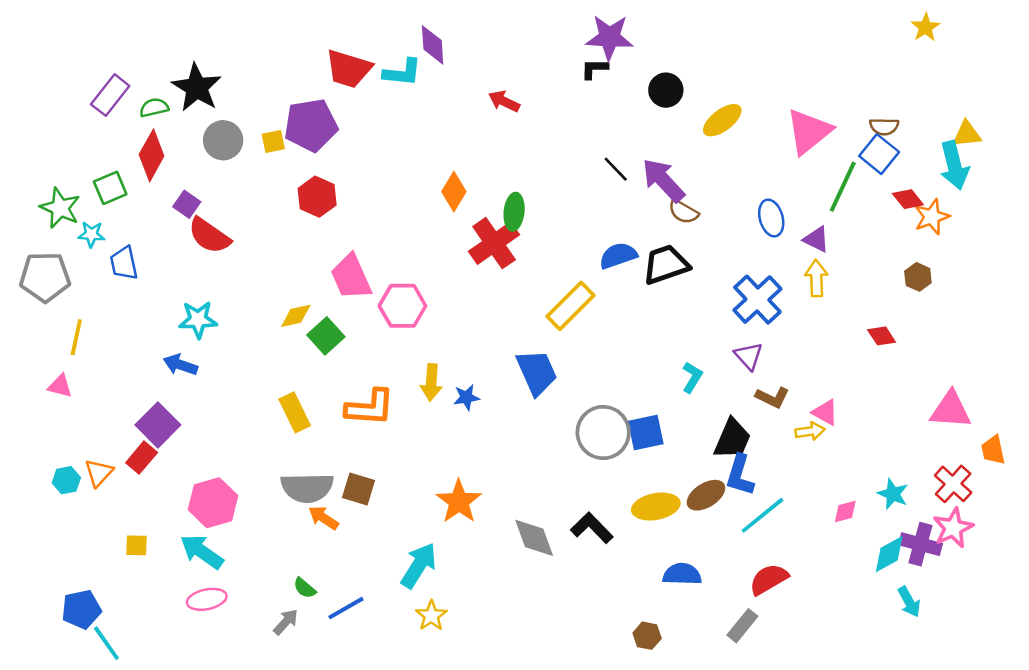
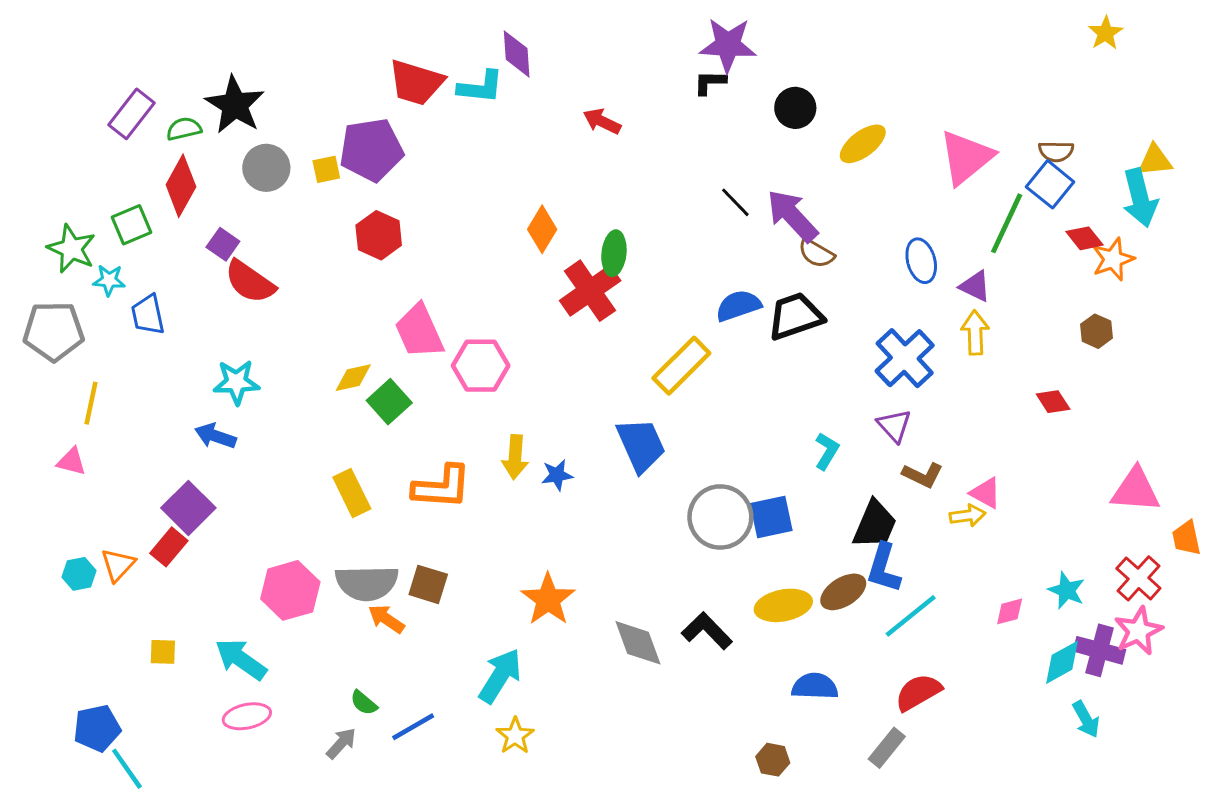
pink hexagon: (213, 503) -> (290, 590), moved

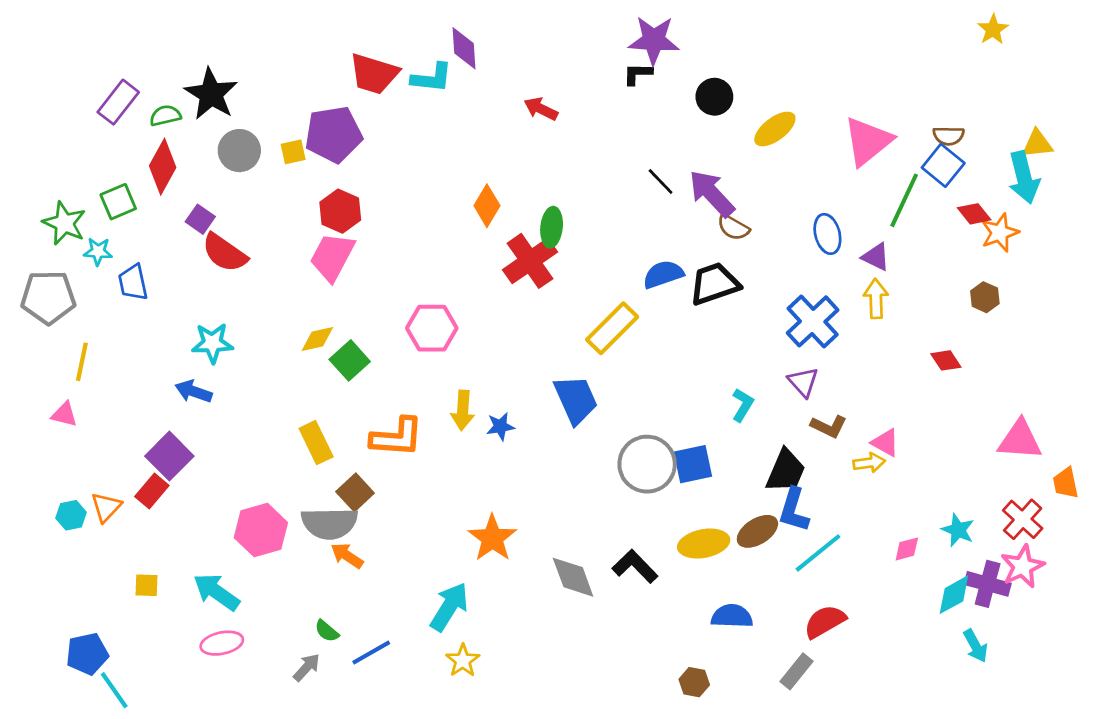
pink trapezoid: (419, 331) -> (332, 257), moved, turned 52
brown square: (428, 584) -> (355, 492), moved, turned 30

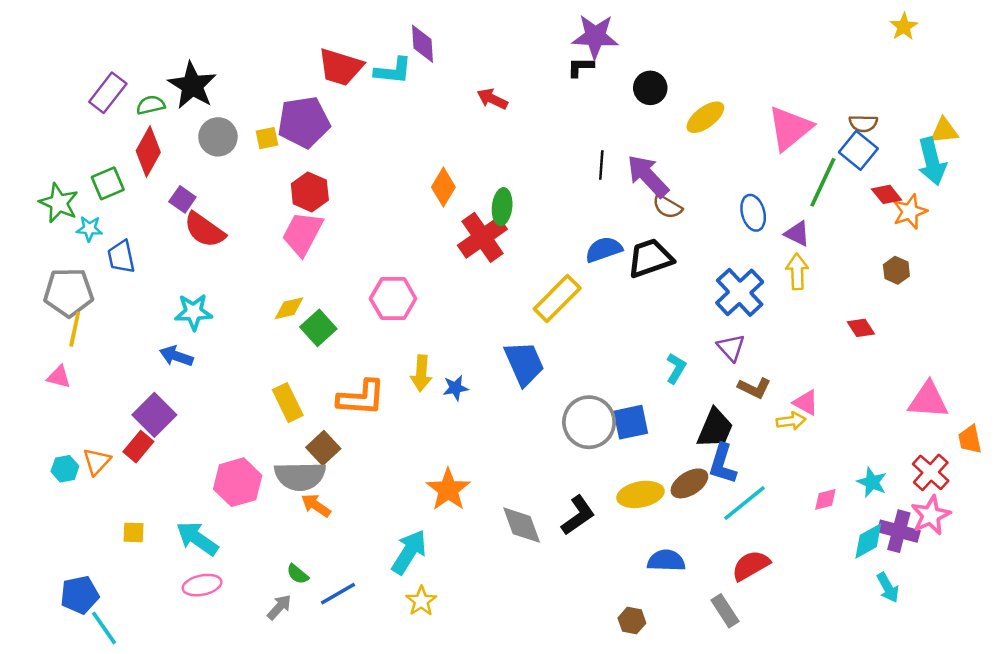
black line: (661, 181) -> (601, 165), turned 48
gray pentagon: (48, 297) -> (69, 292), moved
black L-shape: (635, 566) -> (578, 515), turned 99
gray rectangle: (796, 671) -> (725, 611), turned -72

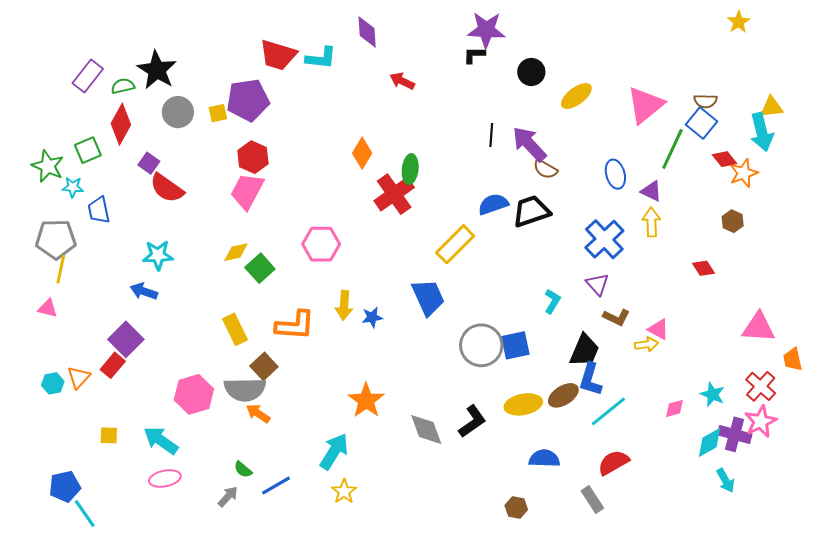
purple diamond: (422, 44) -> (367, 32), moved

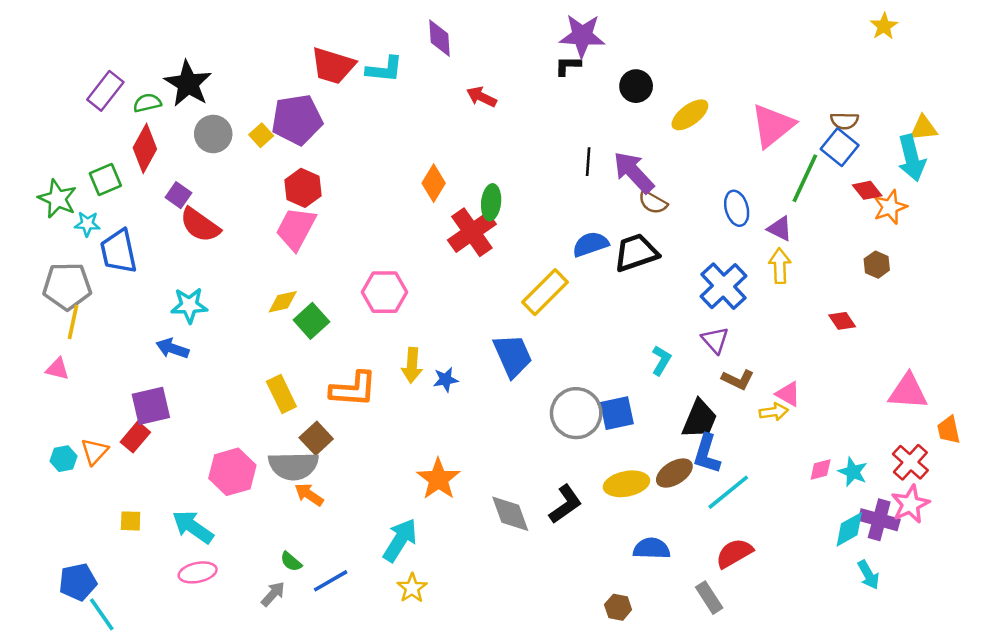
yellow square: (218, 113) -> (261, 135), turned -30
blue trapezoid: (99, 210) -> (119, 251), size x1.4
purple square: (126, 339) -> (151, 406), turned 32
pink diamond: (674, 408) -> (821, 469), moved

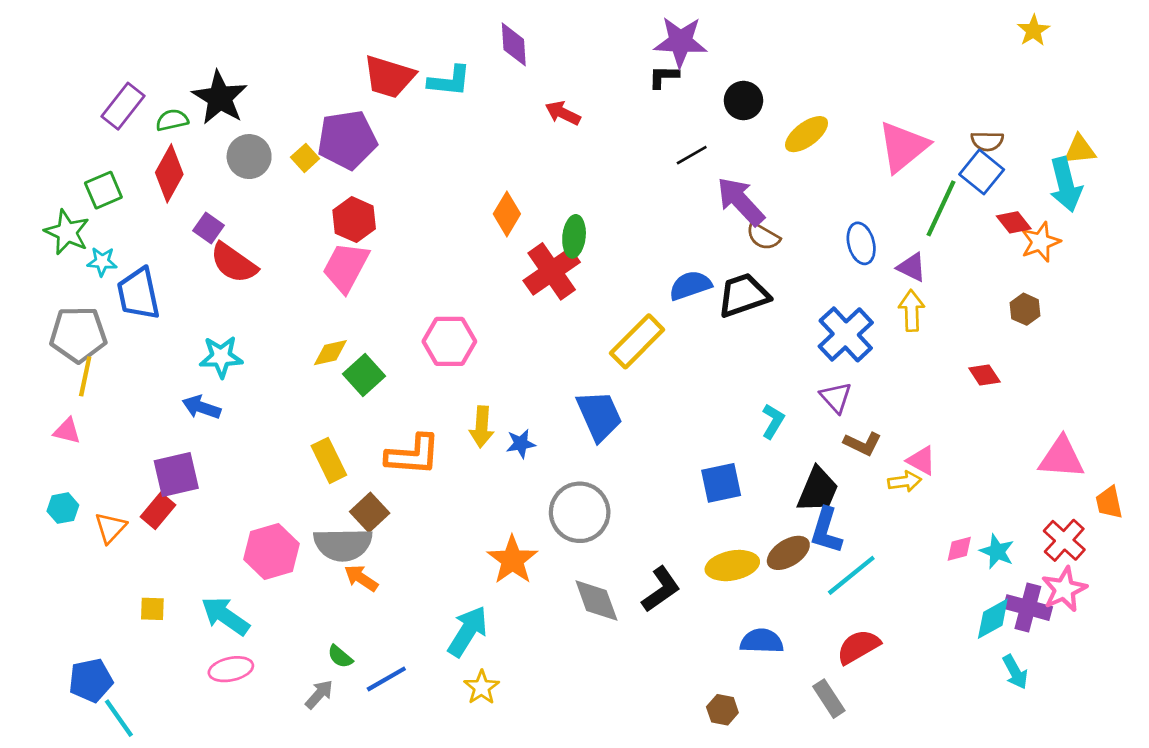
black line: (588, 162) -> (692, 155), moved, turned 56
green square: (105, 180) -> (103, 190), moved
gray circle: (576, 413) -> (580, 512), moved
cyan hexagon: (63, 459) -> (63, 508), moved

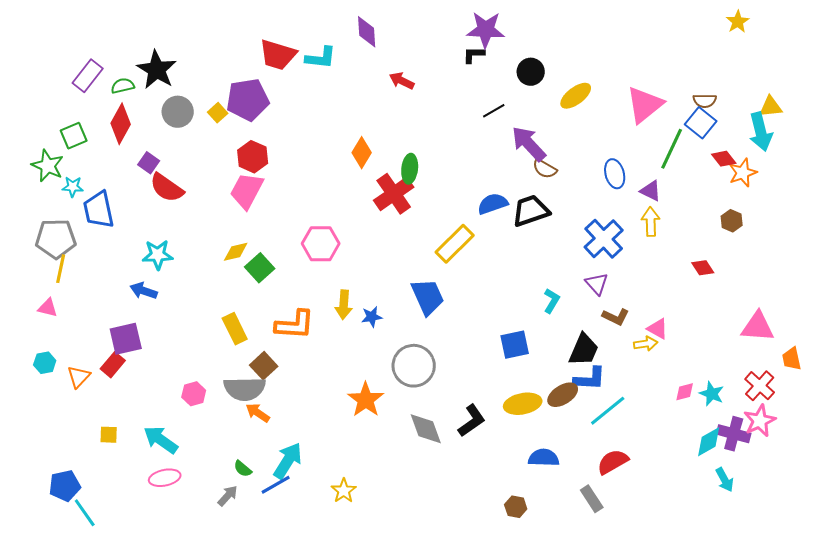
blue L-shape: (826, 530) -> (590, 379), turned -104
pink hexagon: (271, 551) -> (194, 394), size x0.6
cyan arrow: (468, 631) -> (288, 461), moved

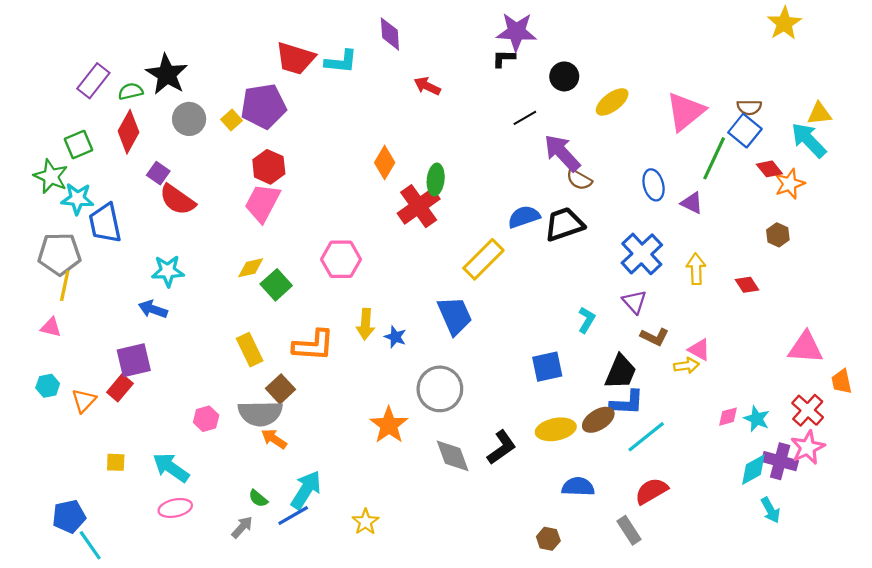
yellow star: (738, 22) -> (784, 23), size x1.4
cyan arrow: (761, 132) -> (809, 140), turned 150
cyan star: (73, 187) -> (77, 199), size x1.4
yellow arrow: (651, 222) -> (696, 269), moved
blue star: (372, 317) -> (395, 337), turned 30

